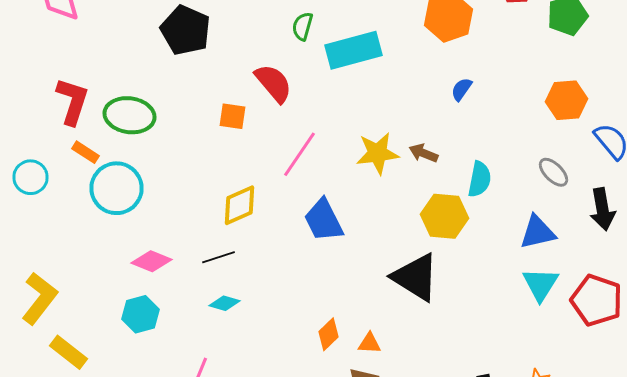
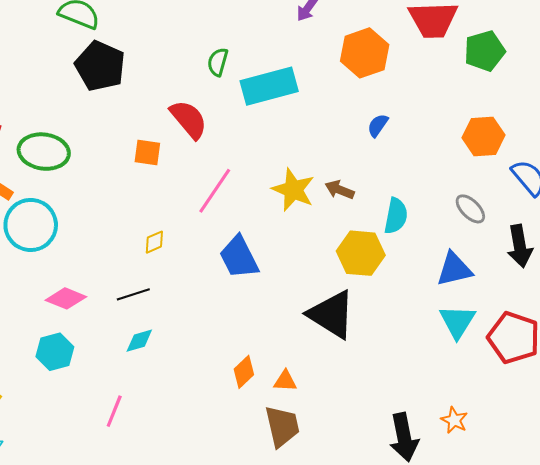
yellow star: (378, 153) -> (293, 190), turned 30
yellow diamond: (240, 205) -> (154, 242), size x0.6
cyan diamond: (224, 303) -> (139, 341), turned -32

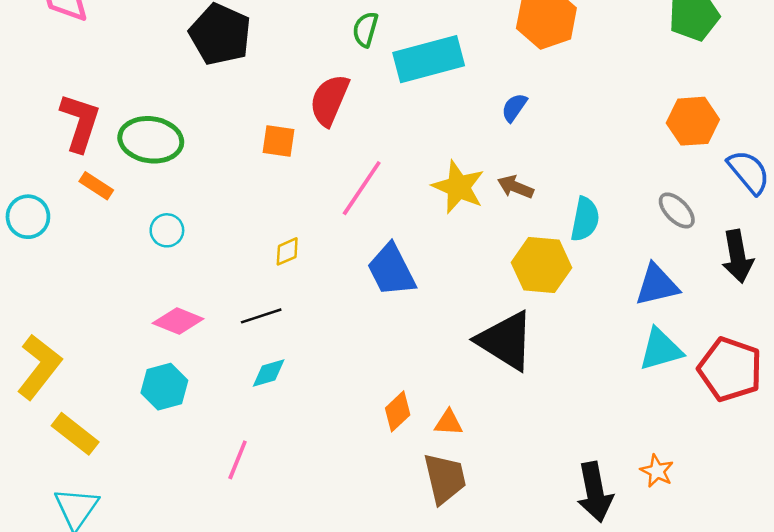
red semicircle: (189, 119) -> (329, 100), turned -117
blue semicircle: (378, 125) -> (514, 108), moved
cyan circle: (31, 225) -> (167, 230), moved, size x0.5
cyan triangle: (457, 322) -> (661, 349), turned 42

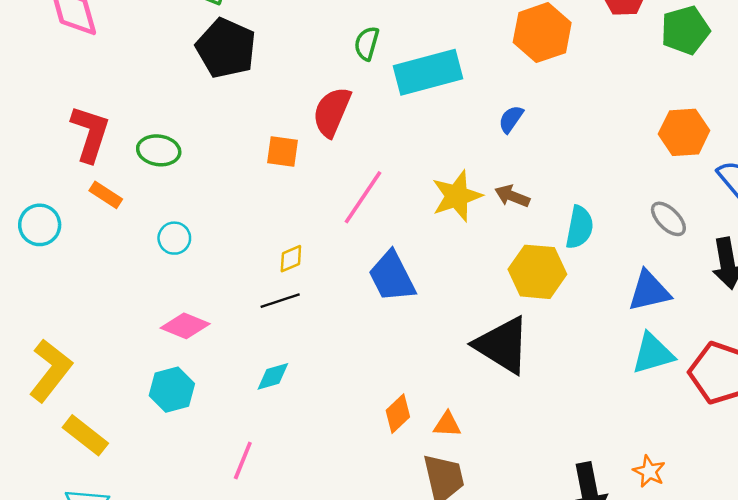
green ellipse: (151, 140) -> (159, 150), size x0.7
yellow star: (458, 187) -> (457, 196), turned 30
black line: (261, 316) -> (280, 301), moved

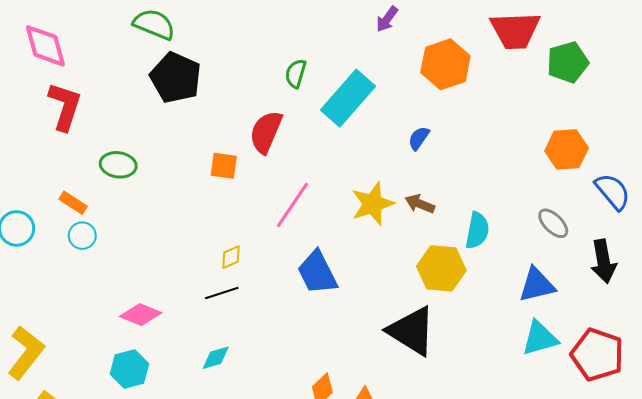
cyan rectangle: (428, 72) -> (348, 98), turned -34
red L-shape: (90, 134) -> (65, 106), moved
cyan circle: (174, 238) -> (82, 236), moved

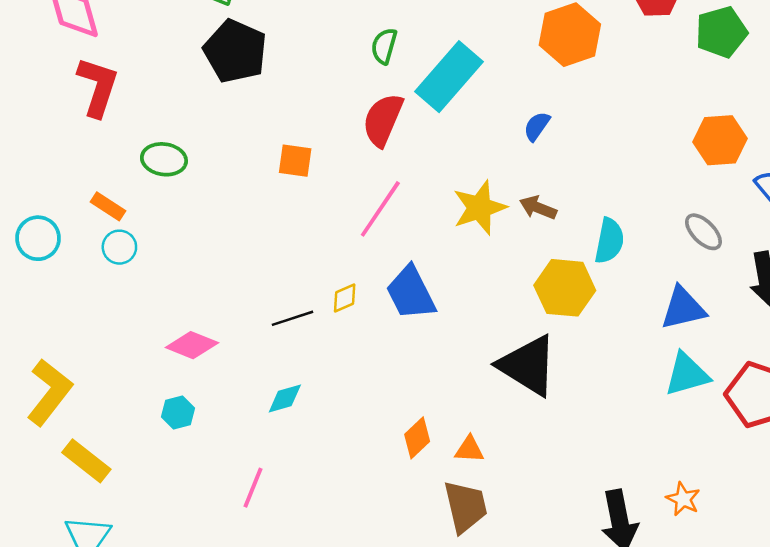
red semicircle: (266, 132) -> (383, 120), moved
yellow diamond: (231, 257) -> (345, 298), moved
cyan hexagon: (129, 369) -> (178, 413), size x0.7

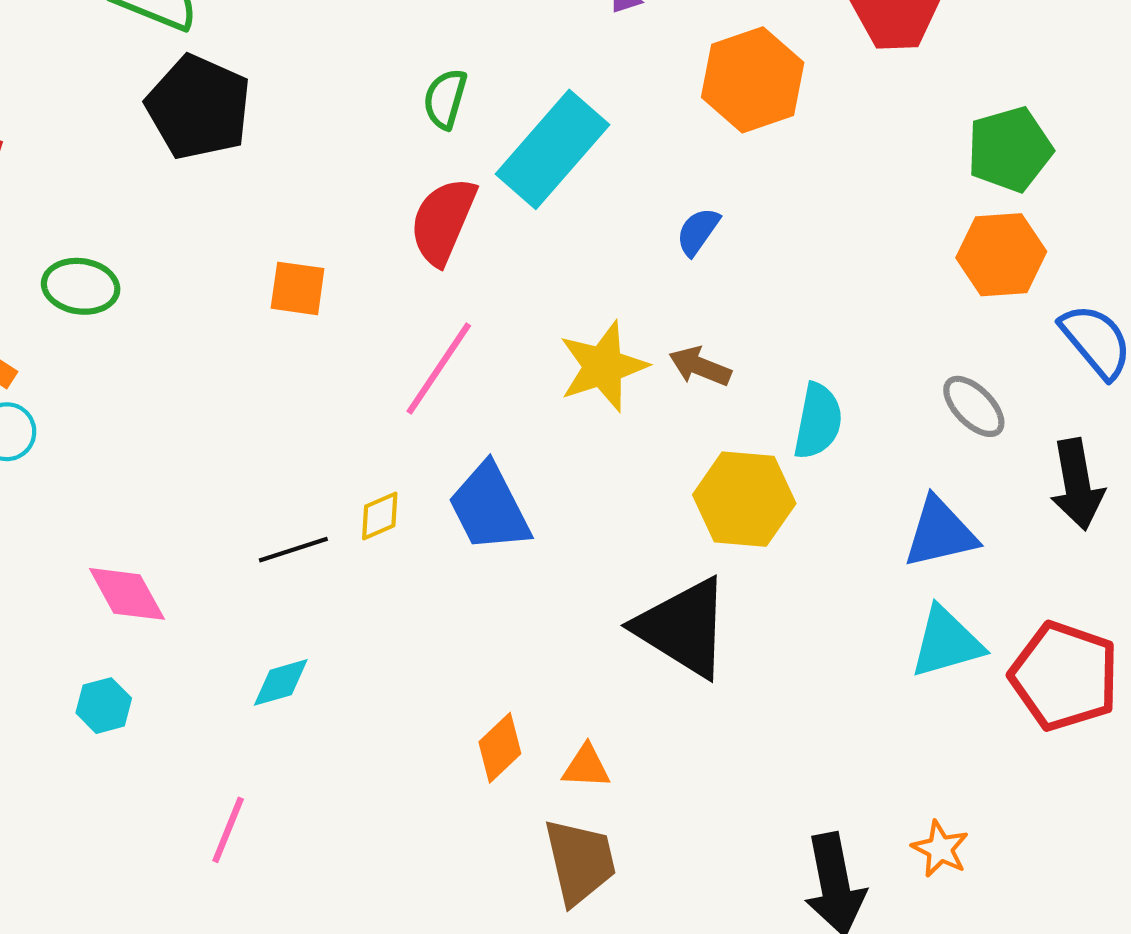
green pentagon: (721, 32) -> (1010, 149), moved
pink diamond: (192, 345) -> (127, 594), turned 39

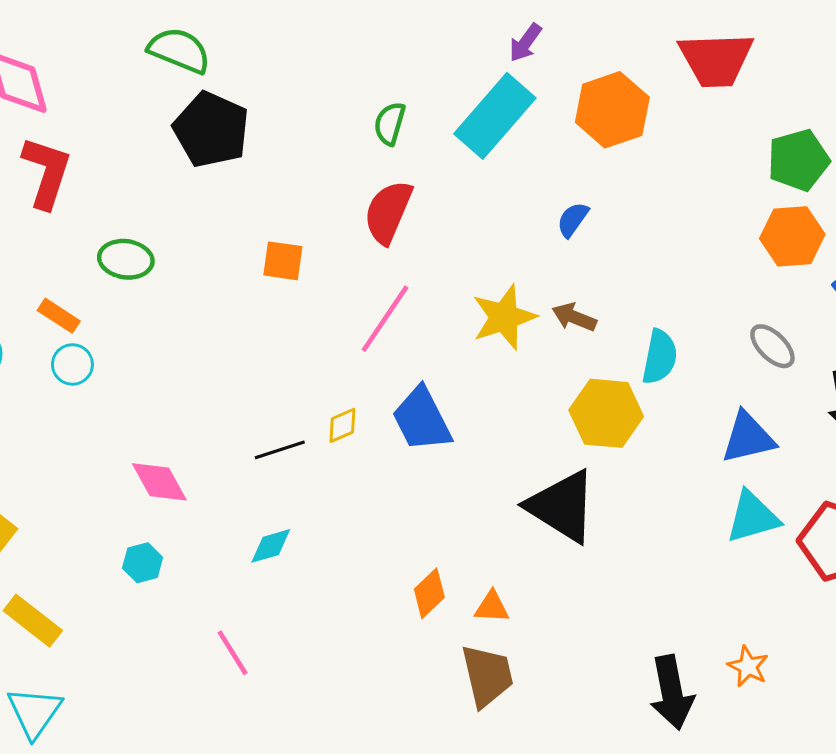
cyan rectangle: (553, 149) -> (495, 116), moved
pink line: (228, 830) -> (233, 653), turned -54

